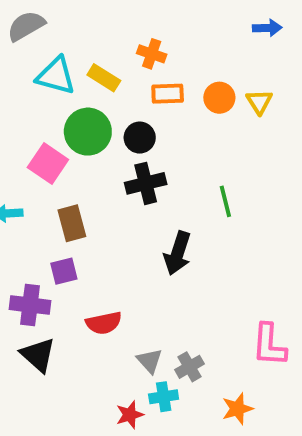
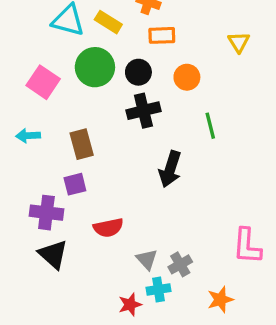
orange circle: (219, 98) -> (187, 77), moved
pink square: (48, 163) -> (43, 82), moved

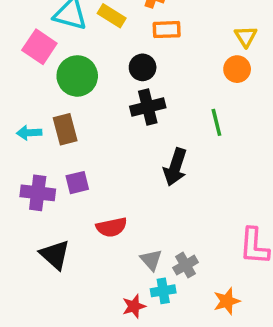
green circle: (95, 67) -> (77, 76), moved
orange circle: (187, 77) -> (237, 69), moved
pink square: (43, 82) -> (39, 47), moved
brown rectangle: (82, 144) -> (65, 129), moved
purple cross: (46, 213) -> (38, 193), moved

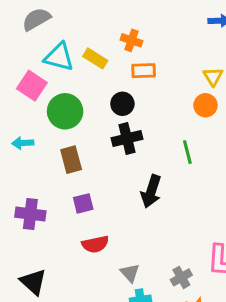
brown rectangle: (65, 129) -> (71, 160), moved
cyan arrow: (29, 133) -> (23, 143), moved
purple square: (77, 183) -> (83, 203), moved
black triangle: (55, 255) -> (33, 282), moved
gray cross: (186, 265) -> (181, 277), moved

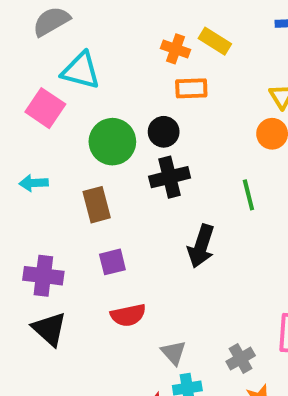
yellow rectangle: (95, 58) -> (215, 41), moved
green circle: (65, 111) -> (112, 142), moved
black triangle: (33, 282) -> (49, 329), moved

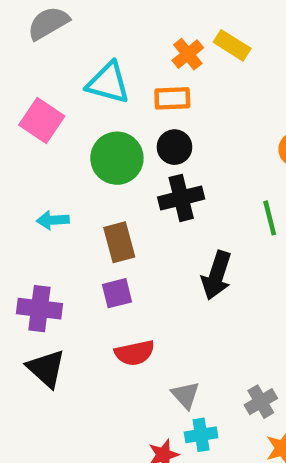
orange cross: (175, 49) -> (188, 54), turned 32
cyan triangle: (81, 71) -> (108, 83), moved
orange rectangle: (191, 88) -> (172, 98), moved
cyan arrow: (34, 183) -> (53, 220), moved
brown rectangle: (97, 205) -> (119, 242), moved

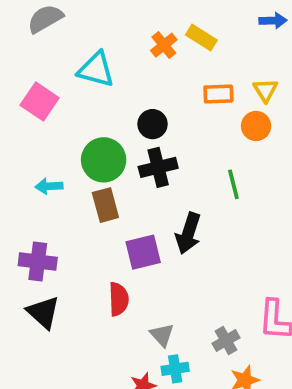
orange rectangle: (172, 98) -> (218, 94), moved
green circle: (117, 158) -> (104, 160), moved
purple square: (117, 293) -> (143, 252), moved, size x1.4
red semicircle: (135, 353) -> (119, 299), turned -80

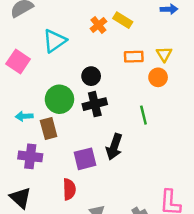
cyan triangle: (96, 70) -> (55, 41), turned -50
brown rectangle: (105, 205) -> (49, 128), moved
purple cross: (38, 262) -> (30, 156), moved

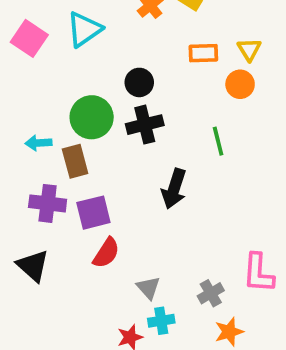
pink square: (18, 62) -> (29, 38), moved
purple square: (85, 159) -> (93, 213), moved
red semicircle: (69, 189) -> (106, 253), turned 35

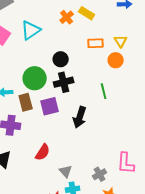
purple square: (93, 213) -> (50, 106), moved

